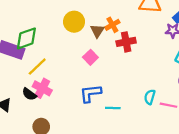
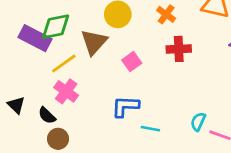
orange cross: (112, 25) -> (166, 14), moved, turned -32
brown triangle: (97, 31) -> (94, 42), moved, size x1.5
black semicircle: (29, 94) -> (47, 115), moved

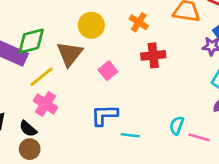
brown circle: (58, 139) -> (30, 149), moved

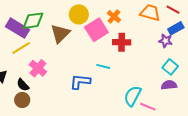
pink square: (108, 71) -> (96, 30), moved, size x1.6
yellow line: (41, 77) -> (21, 48), moved
cyan semicircle: (177, 125) -> (133, 96), size x1.5
cyan line: (130, 135) -> (103, 66), moved

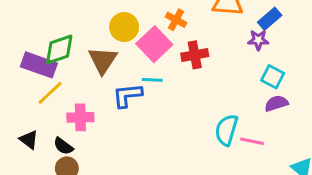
cyan line: (103, 66) -> (152, 80), moved
pink cross: (38, 68) -> (80, 117), turned -30
blue L-shape: (80, 82) -> (127, 95), moved

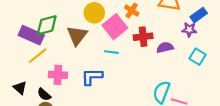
blue L-shape: (127, 95) -> (92, 77), moved
purple semicircle: (276, 103) -> (165, 47), moved

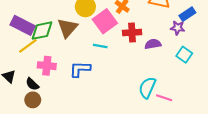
green diamond: (47, 25) -> (42, 31), moved

